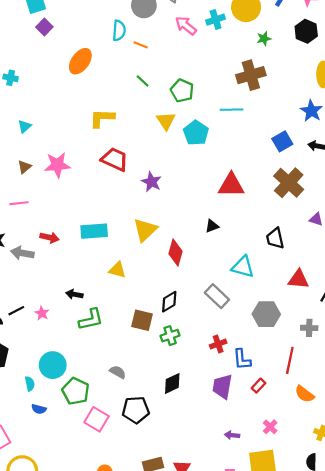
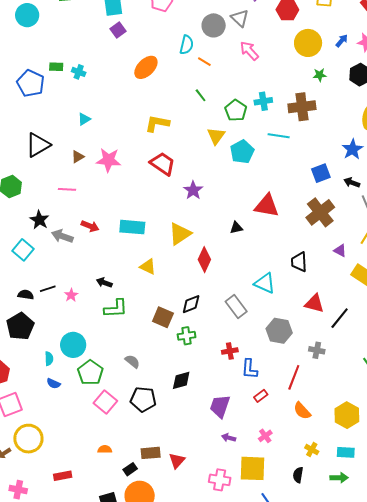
cyan cross: (216, 20) -> (263, 101), moved
black triangle: (212, 226) -> (236, 228), moved
purple trapezoid: (222, 386) -> (220, 406), moved

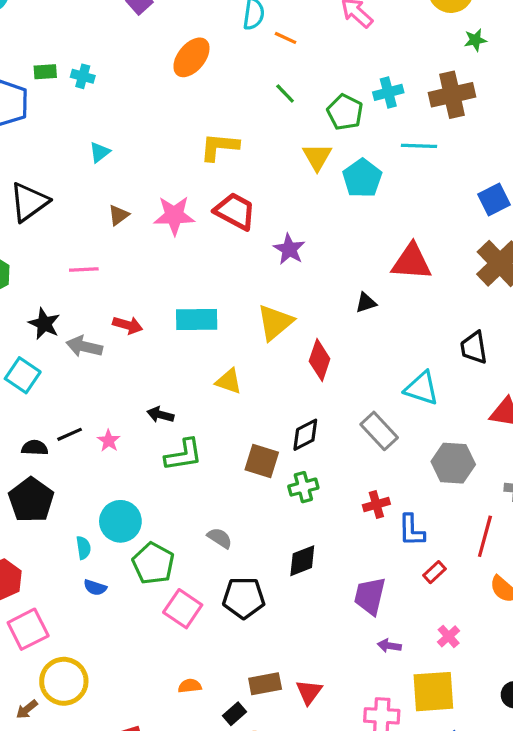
brown triangle: (78, 157) -> (119, 215), moved
pink star: (109, 160) -> (174, 216), moved

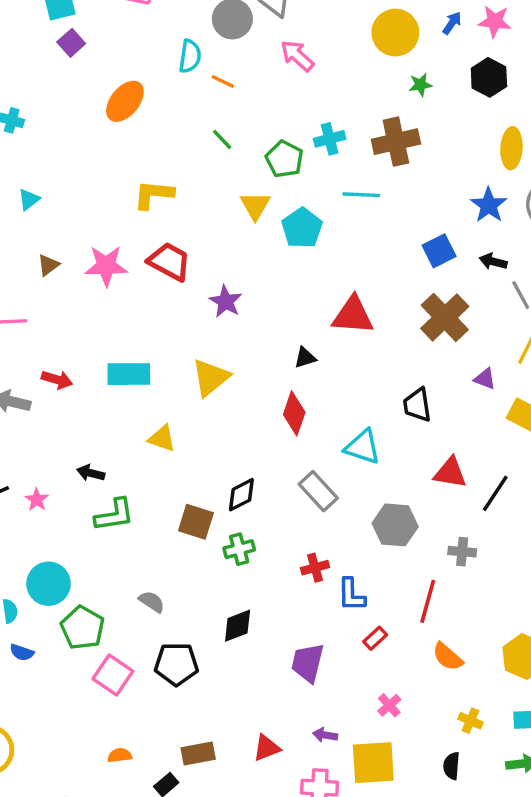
red diamond: (320, 360) -> (294, 413), moved
purple arrow: (389, 646) -> (325, 735), moved
red triangle: (309, 692) -> (267, 748), moved, turned 32

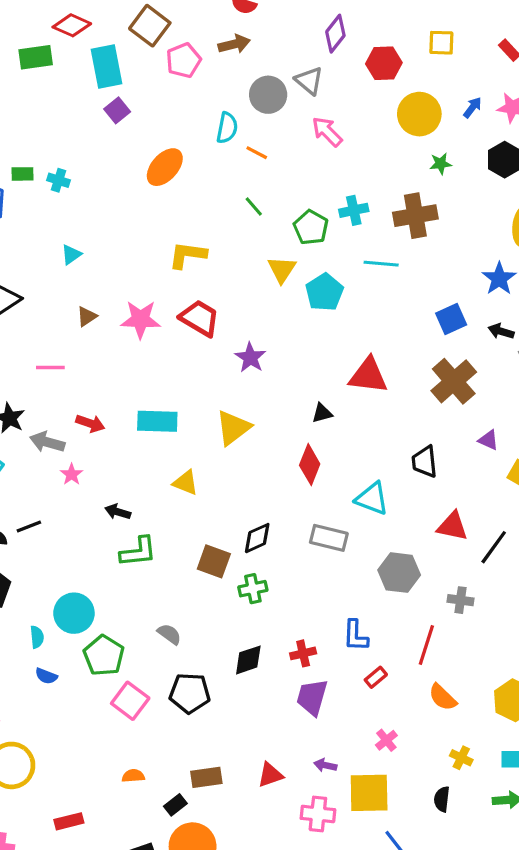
gray rectangle: (318, 491) -> (329, 538), turned -36
pink star: (37, 500) -> (72, 474), moved
red cross: (315, 568) -> (303, 653), moved

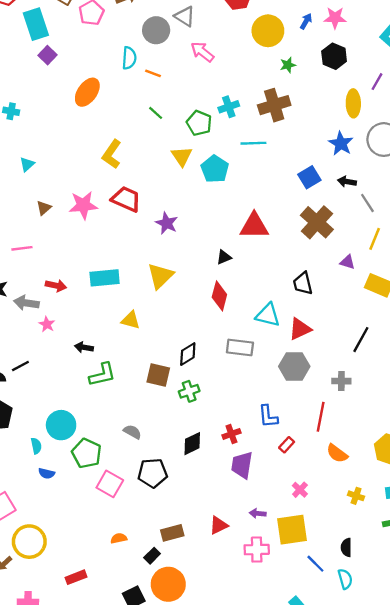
yellow L-shape: (187, 255) -> (112, 154), turned -56
red triangle: (452, 526) -> (300, 329), moved, turned -30
black semicircle: (442, 799) -> (346, 547), moved

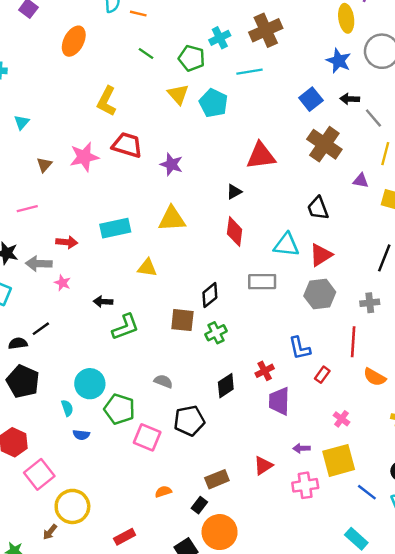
yellow triangle: (160, 276) -> (172, 219), turned 48

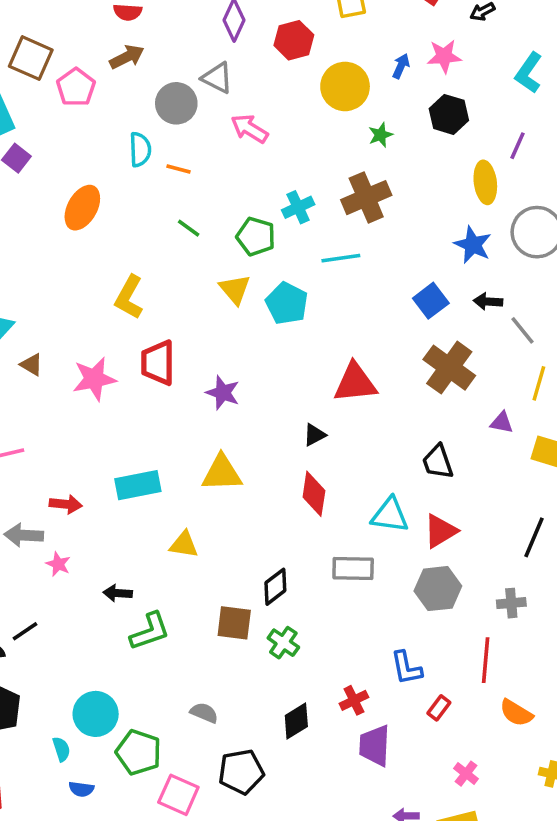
red trapezoid: (127, 145) -> (158, 363), turned -108
brown triangle: (44, 165) -> (32, 365), moved, turned -42
green cross: (216, 333) -> (283, 643), turned -30

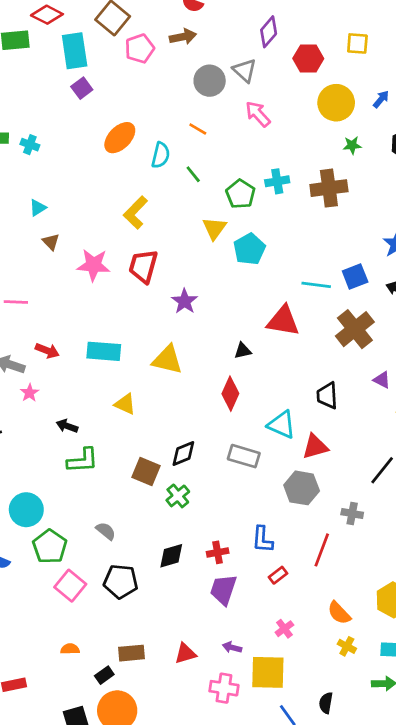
cyan semicircle: (140, 149) -> (161, 155), moved
cyan line: (341, 258) -> (316, 285), moved
orange semicircle: (516, 713) -> (339, 613), moved

